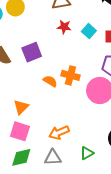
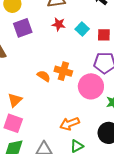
purple square: (32, 52) -> (23, 28), moved
orange arrow: (59, 133) -> (70, 124), moved

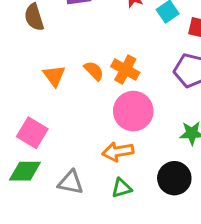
pink circle: (91, 86) -> (133, 111), moved
orange triangle: (15, 100) -> (54, 76), moved, turned -35

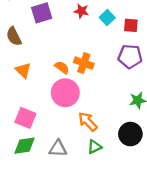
orange triangle: (54, 76) -> (23, 70), moved
pink circle: (133, 111) -> (65, 93), moved
orange arrow: (118, 152) -> (88, 122), turned 65

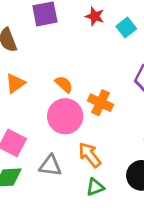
orange cross: (84, 63) -> (100, 103), moved
orange triangle: (23, 70) -> (15, 83), turned 35
gray triangle: (58, 149) -> (50, 166), moved

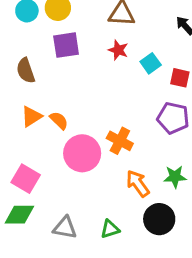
orange semicircle: (64, 84) -> (59, 120), moved
orange arrow: (90, 155) -> (138, 183), moved
gray triangle: (50, 166) -> (65, 228), moved

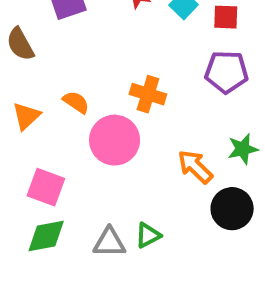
orange triangle: (32, 116) -> (26, 116), moved
orange cross: (120, 141) -> (148, 94), moved
green triangle: (110, 229) -> (148, 235), moved

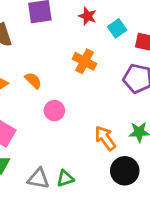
orange cross: (148, 94) -> (85, 61), moved
pink circle: (115, 140) -> (54, 111), size x0.6

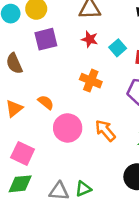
pink circle: (54, 111) -> (68, 128), size x1.5
orange arrow: (105, 138) -> (105, 130), moved

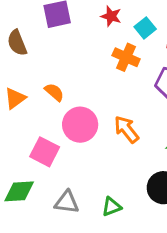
orange cross: (91, 81) -> (126, 57), moved
pink square: (23, 153) -> (45, 152), moved
green triangle: (83, 189) -> (112, 207), moved

